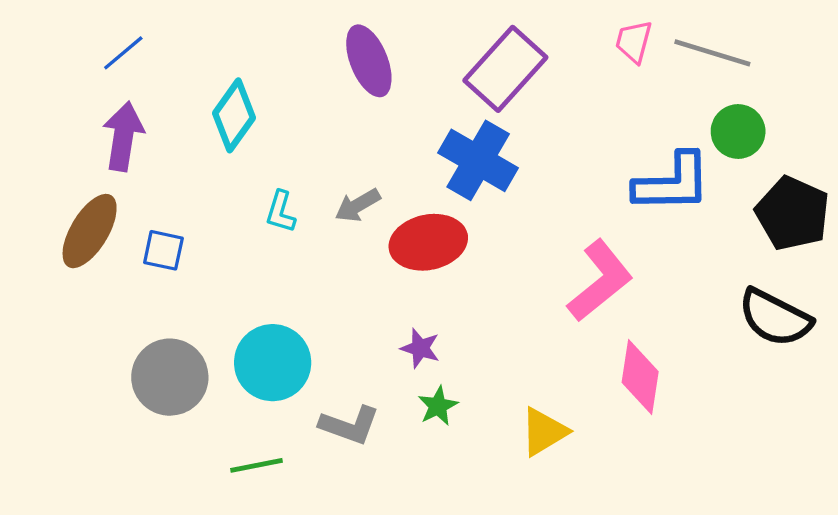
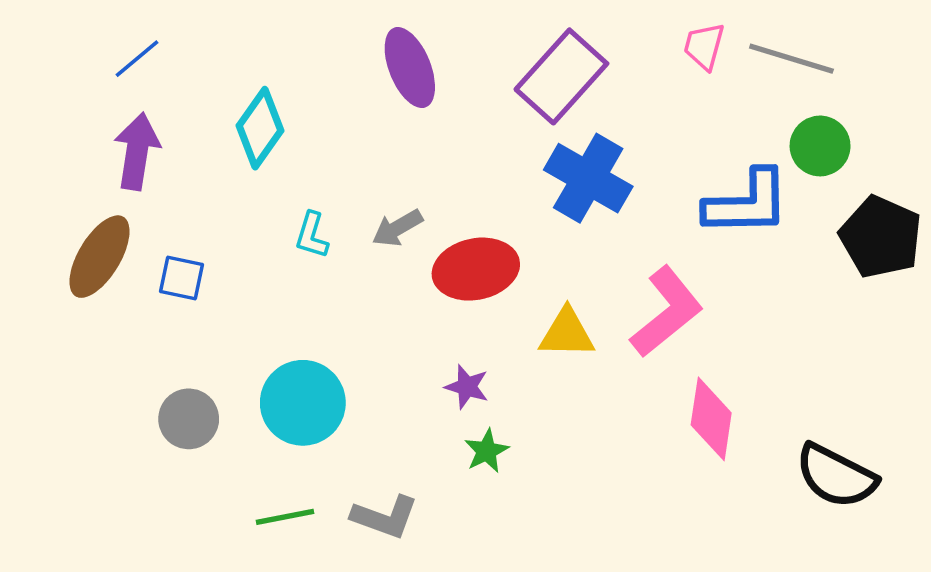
blue cross: (478, 160) -> (588, 178), moved
black semicircle: (775, 318) -> (836, 476), moved
gray circle: (170, 377) -> (189, 419), size x0.7
gray L-shape: (350, 425) -> (385, 517), moved
yellow triangle: (544, 432) -> (567, 333), moved, turned 32

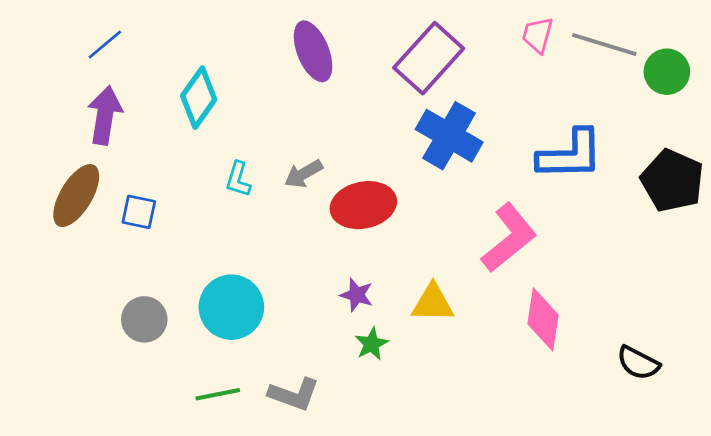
green circle: (820, 146) -> (667, 72), moved
yellow triangle: (567, 333) -> (433, 303), moved
black semicircle: (836, 476) -> (638, 363), size x0.7

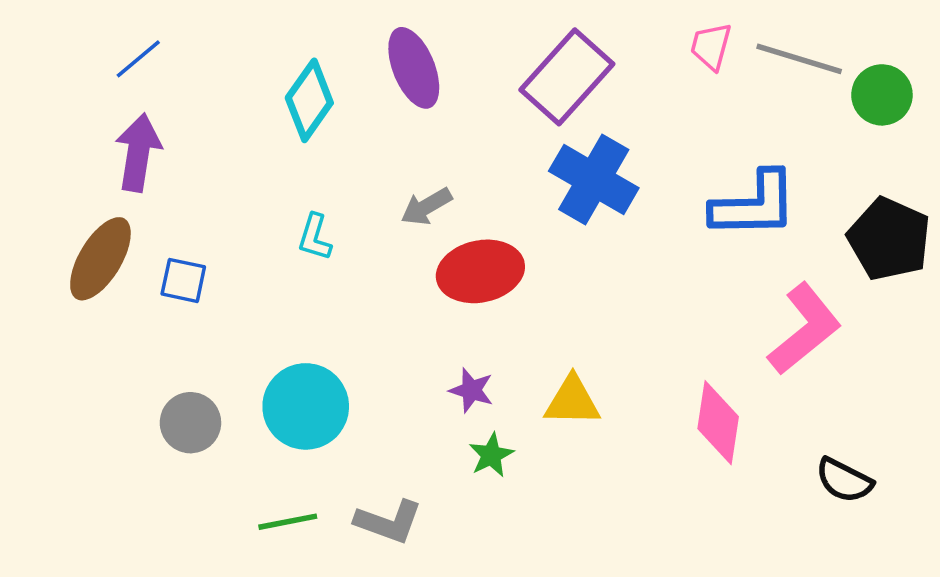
cyan diamond: (199, 98) -> (309, 100), moved
gray arrow: (303, 174) -> (426, 207), moved
pink L-shape: (509, 238) -> (805, 329), moved

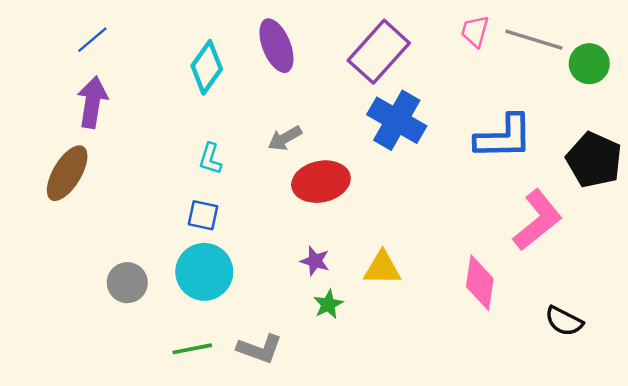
blue square: (183, 280) -> (203, 215), moved

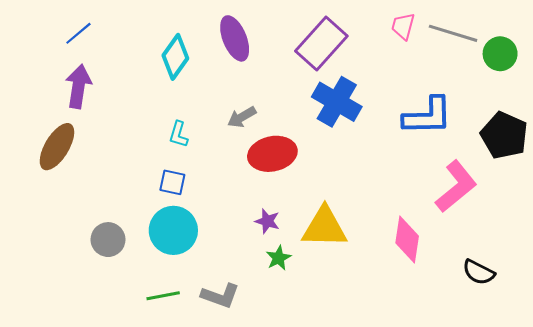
yellow triangle: (382, 268) -> (324, 227), size x1.4

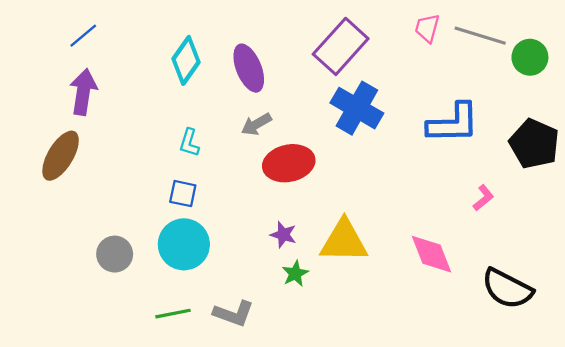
purple ellipse: (235, 38) -> (249, 68), moved
pink L-shape: (456, 186) -> (483, 198), size x0.5
pink diamond: (407, 240) -> (432, 254), turned -30
black semicircle: (479, 272) -> (507, 289), size x1.5

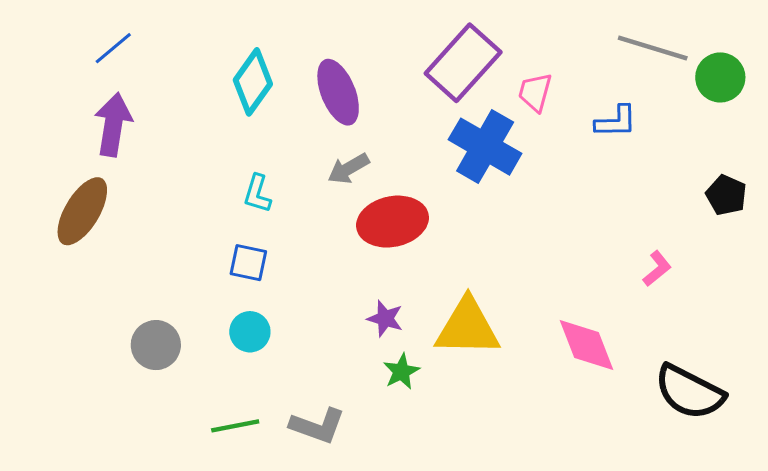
pink trapezoid: (427, 28) -> (535, 92), moved
blue L-shape: (453, 123) -> (616, 122), moved, size x0.6
black pentagon: (534, 144) -> (726, 195), size x0.6
cyan circle: (184, 244) -> (250, 332), size x0.6

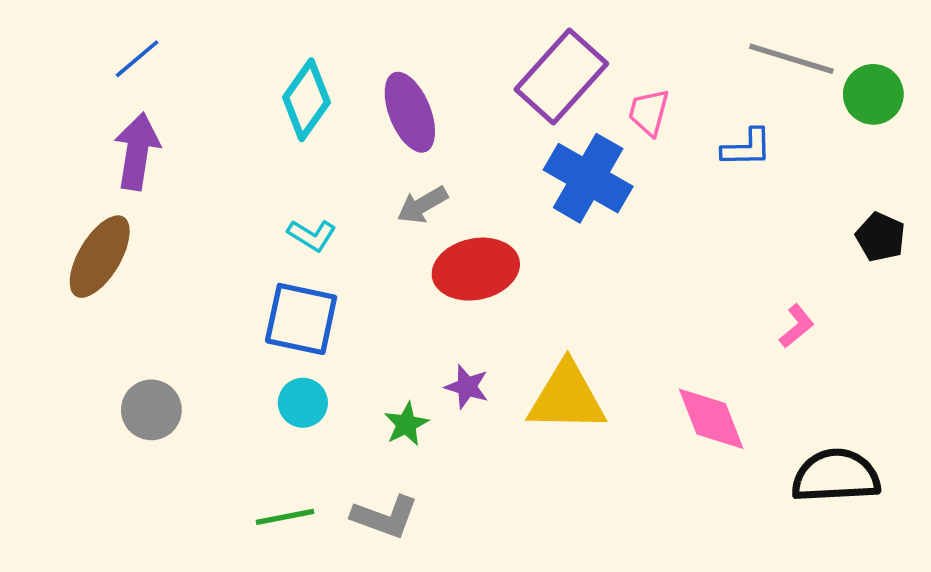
cyan L-shape: (257, 194) -> (312, 235), turned -75
blue square: (248, 263) -> (301, 319), size x1.6
gray circle: (156, 345) -> (151, 410), moved
green star: (401, 371) -> (406, 424), moved
black semicircle: (689, 392) -> (836, 476), turned 150

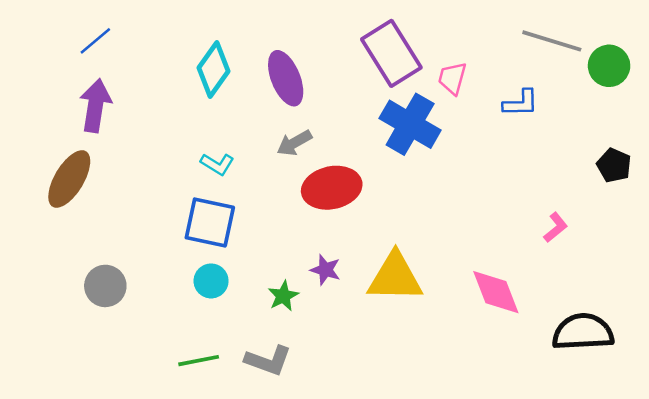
purple rectangle: (561, 77) -> (391, 53), turned -74

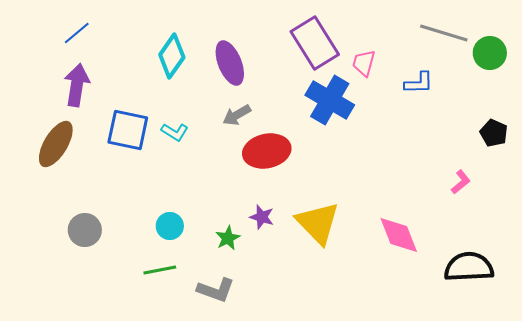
blue square: (210, 223) -> (128, 130), moved
pink L-shape: (556, 227) -> (461, 182), moved
yellow triangle: (395, 277) -> (318, 223), turned 45
green line: (199, 361) -> (160, 270), moved

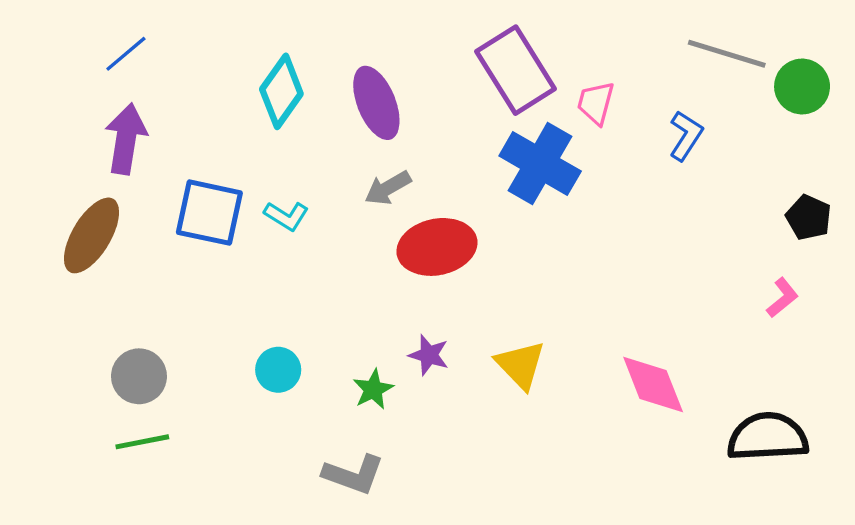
blue L-shape: (419, 83) -> (686, 136), turned -56
pink L-shape: (461, 182) -> (782, 298), moved
yellow triangle: (318, 223) -> (520, 365), size x0.7
green line: (160, 270) -> (142, 442), moved

